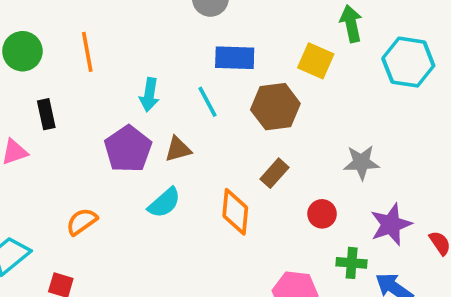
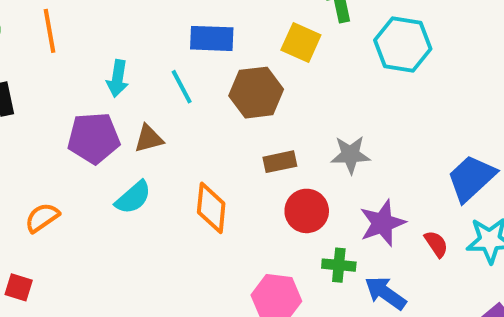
purple pentagon: (128, 149) -> (94, 138), turned 30
brown rectangle: (274, 173) -> (280, 162), moved, turned 36
red circle: (322, 214) -> (307, 211), size x1.4

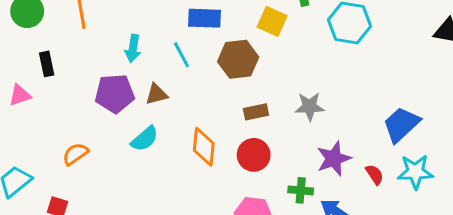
red circle: (307, 211) -> (254, 155), moved

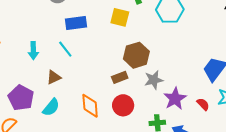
brown hexagon: (238, 59) -> (136, 55), moved
purple pentagon: (115, 94) -> (21, 98), moved, turned -30
gray star: (310, 107) -> (154, 80), moved

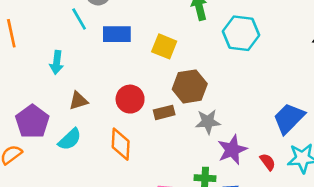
yellow square: (120, 17) -> (164, 46), moved
cyan line: (65, 49) -> (79, 19), moved
red circle: (123, 105) -> (130, 99), moved

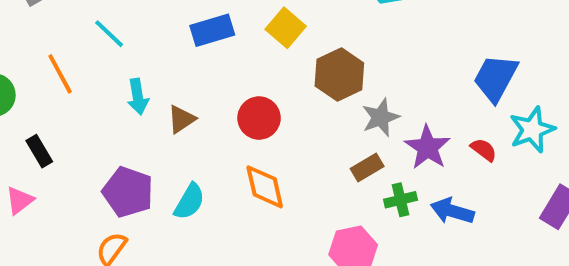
cyan line: (79, 19) -> (109, 34), moved
yellow square: (164, 46) -> (286, 28), turned 35
brown triangle: (78, 101) -> (181, 119), moved
brown rectangle: (164, 112) -> (367, 168), moved

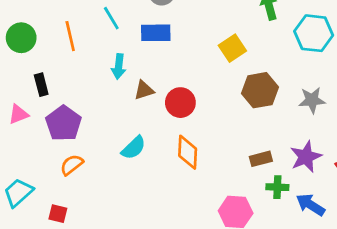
blue rectangle: (212, 30) -> (156, 33), moved
gray star: (381, 117) -> (312, 100), moved
red circle: (259, 118) -> (180, 103), moved
purple pentagon: (128, 192) -> (64, 123), moved

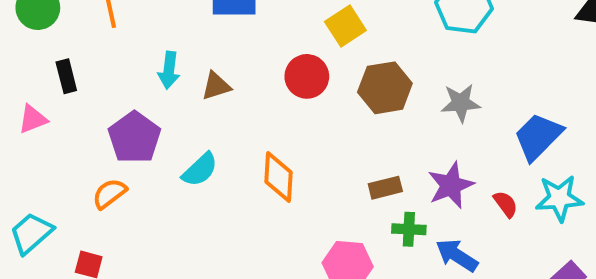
cyan arrow: (119, 66) -> (169, 70), moved
red circle: (180, 103) -> (307, 76), moved
purple pentagon: (64, 123) -> (134, 137), moved

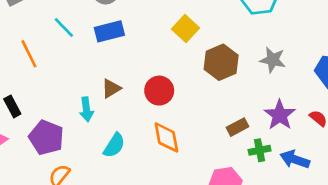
cyan arrow: (169, 70) -> (86, 109), moved
red circle: (307, 76) -> (159, 91), moved
gray star: (461, 103) -> (273, 60), turned 30
purple pentagon: (134, 137) -> (46, 138), moved

